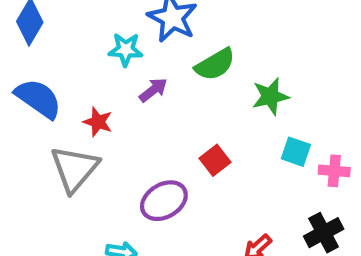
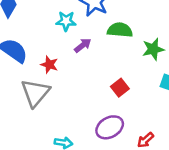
green semicircle: (215, 64) -> (120, 30), turned -145
purple ellipse: (164, 201) -> (110, 127), moved

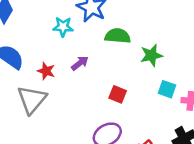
purple arrow: (83, 45) -> (80, 63), moved
red square: (120, 88) -> (118, 94), turned -30

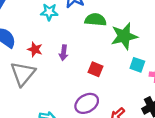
green star: (151, 55) -> (124, 36), size x1.4
purple arrow: (80, 63) -> (64, 53), moved, turned 136

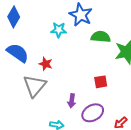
purple arrow: (64, 53) -> (72, 101), moved
red square: (95, 69) -> (101, 82), turned -32

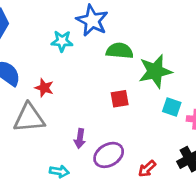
red square: (101, 82) -> (120, 99), moved
gray triangle: (35, 86) -> (29, 118), turned 45

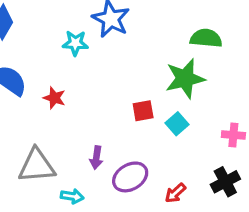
green semicircle: (120, 51) -> (206, 38), moved
cyan square: (172, 107) -> (177, 124), moved, turned 30
gray triangle: (29, 118) -> (37, 166), moved

